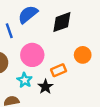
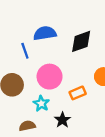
blue semicircle: (28, 14) -> (45, 33), turned 30
black star: (45, 87) -> (62, 120), moved

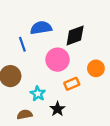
pink circle: (50, 77) -> (58, 60), moved

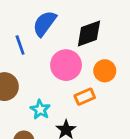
blue semicircle: (41, 28) -> (45, 23), turned -45
orange circle: (96, 68) -> (105, 71), moved

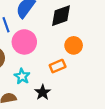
pink circle: (66, 65) -> (24, 42), moved

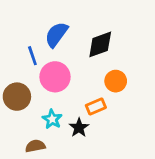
black star: (43, 92) -> (79, 128), moved

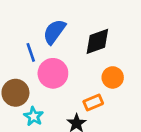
cyan star: (52, 119) -> (34, 116), moved

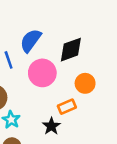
pink circle: (53, 73) -> (42, 73), moved

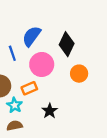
black diamond: (71, 50) -> (67, 44), turned -45
orange rectangle: (67, 107) -> (29, 88), moved

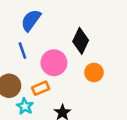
blue semicircle: (32, 36) -> (31, 20), moved

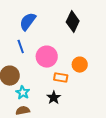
black diamond: (81, 41) -> (73, 22), moved
orange rectangle: (41, 88) -> (61, 78), moved, turned 32

